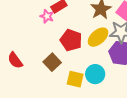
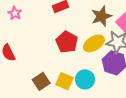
pink star: (47, 16) -> (15, 13), moved
brown square: (52, 62) -> (41, 81), moved

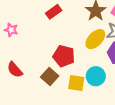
red pentagon: (67, 42) -> (64, 56), moved
brown square: (41, 81) -> (50, 76), moved

